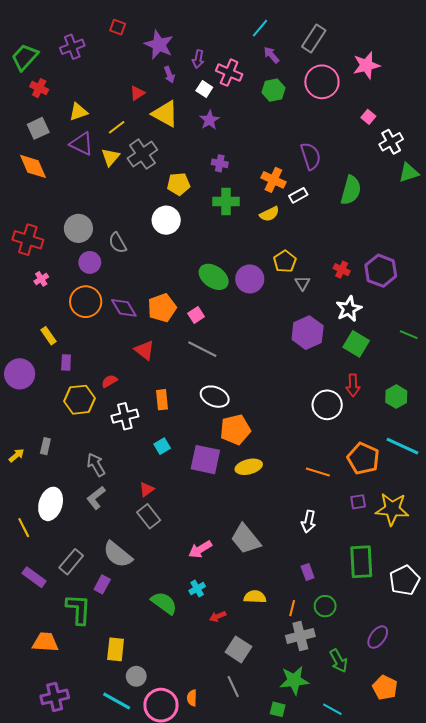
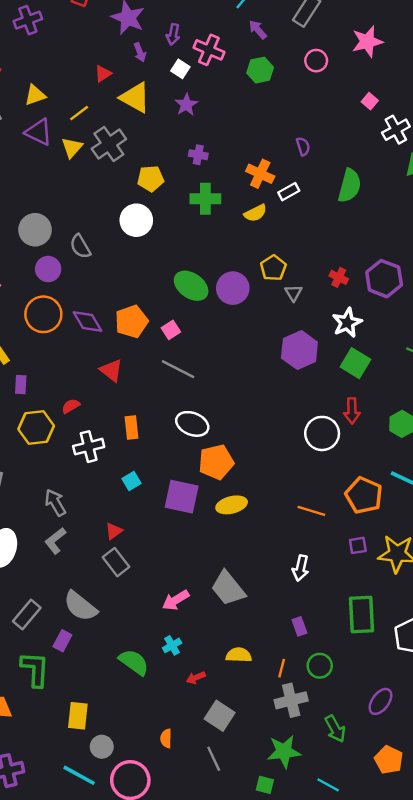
pink circle: (322, 82) -> (316, 61), size x0.6
purple semicircle: (311, 156) -> (303, 146), size x0.6
orange semicircle: (192, 698) -> (166, 738), moved

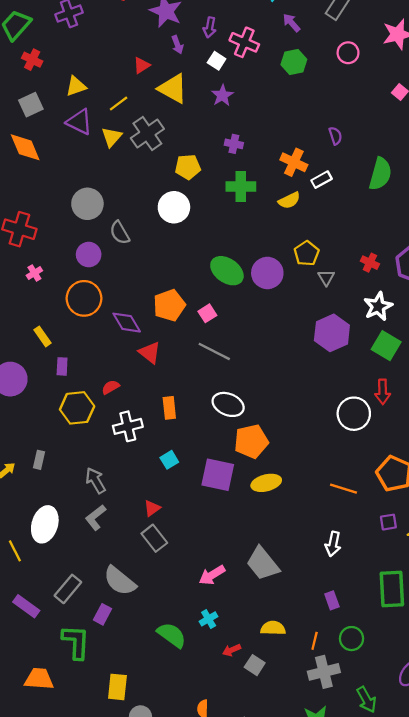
gray circle: (35, 230) -> (87, 204), moved
purple diamond: (87, 321) -> (127, 323), moved
gray square: (220, 716) -> (255, 665), moved, size x0.7

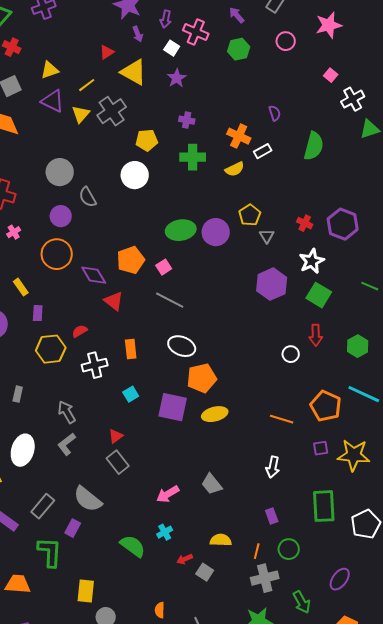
green ellipse: (227, 271) -> (181, 230), turned -44
white circle: (354, 414) -> (291, 354), size x0.6
gray trapezoid: (263, 564) -> (212, 484), size x0.7

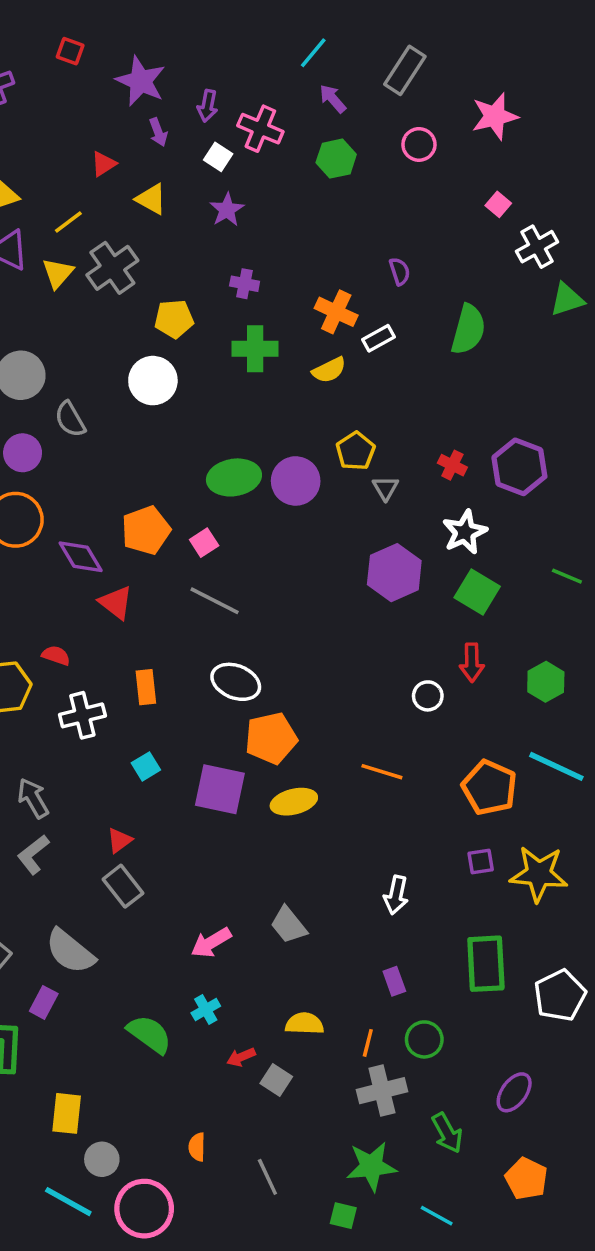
yellow triangle: (134, 72) -> (151, 199), size x0.7
red semicircle: (80, 331) -> (56, 655), turned 49
orange line: (282, 419) -> (382, 772), moved

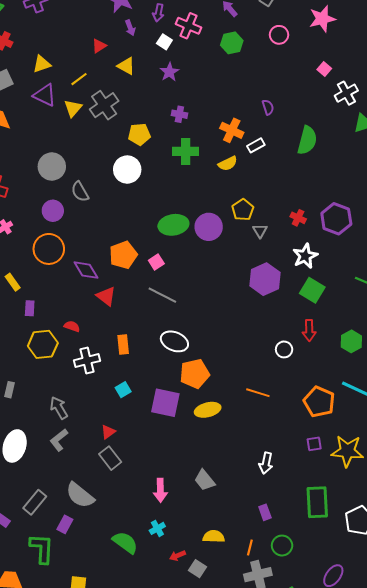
pink arrow: (211, 943) -> (160, 490), turned -60

